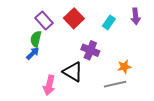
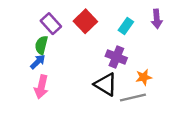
purple cross: (90, 50) -> (116, 57), moved
black triangle: (73, 72) -> (106, 84), moved
pink arrow: (49, 85) -> (41, 87), moved

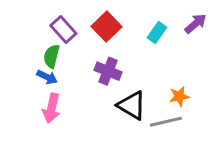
purple arrow: (157, 19) -> (196, 24), turned -126
purple cross: (116, 57) -> (108, 71), moved
blue arrow: (38, 62) -> (47, 77), turned 70

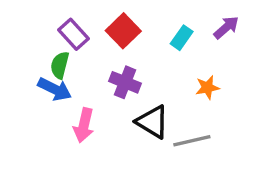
blue arrow: (47, 77) -> (55, 89), size x1.4
orange star: (179, 96) -> (207, 87), moved
pink arrow: (52, 108) -> (84, 125), moved

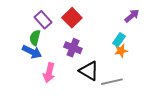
cyan rectangle: (182, 38) -> (119, 40), moved

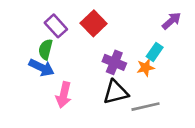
purple cross: (73, 48) -> (114, 62), moved
orange star: (121, 51) -> (146, 68), moved
black triangle: (89, 71) -> (116, 92), turned -45

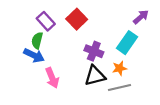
cyan rectangle: (155, 52) -> (127, 43), size x1.5
orange star: (146, 68) -> (120, 68), moved
pink arrow: (64, 95) -> (52, 78), turned -36

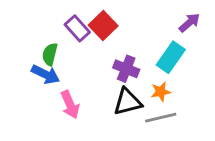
purple rectangle: (46, 21) -> (77, 28), moved

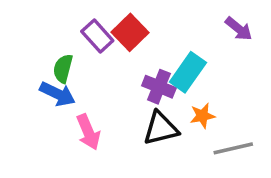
purple arrow: (189, 23) -> (239, 29), turned 80
cyan rectangle: (171, 57) -> (188, 72), moved
gray line: (161, 118) -> (233, 148), moved

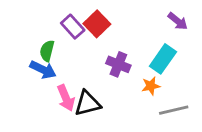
cyan rectangle: (188, 72) -> (163, 59), moved
black triangle: (161, 128) -> (87, 103), moved

